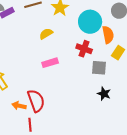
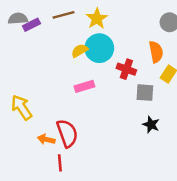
cyan circle: (90, 22) -> (99, 48), moved

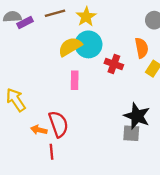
yellow semicircle: (80, 51) -> (70, 47), size x1.5
pink rectangle: (84, 86) -> (75, 80), turned -72
gray square: (145, 93) -> (131, 133), moved
black star: (151, 125) -> (137, 116), size x1.6

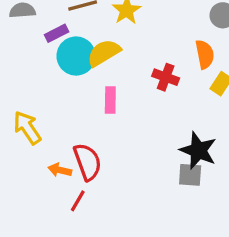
purple rectangle: (25, 22) -> (57, 33), moved
cyan circle: (88, 44) -> (76, 56), moved
red line: (52, 152) -> (78, 201), turned 35

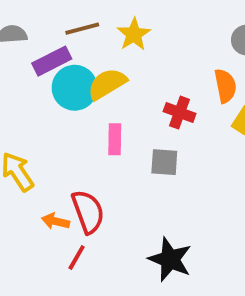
purple rectangle: (57, 33) -> (52, 61), size x1.4
black star: (198, 150) -> (170, 259), moved
gray square: (190, 175) -> (164, 162), moved

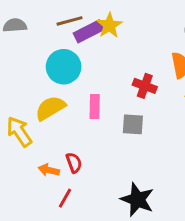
purple rectangle: (52, 61) -> (89, 31), moved
yellow semicircle: (107, 84) -> (50, 108), moved
red semicircle: (88, 212) -> (74, 163), size x0.6

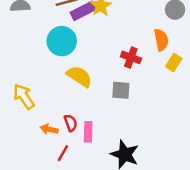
pink rectangle: (95, 107) -> (88, 132), moved
yellow semicircle: (50, 108) -> (79, 76), moved, turned 64

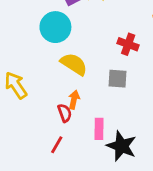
orange arrow: (49, 129) -> (74, 100), moved, turned 90
pink rectangle: (88, 132) -> (99, 129), moved

